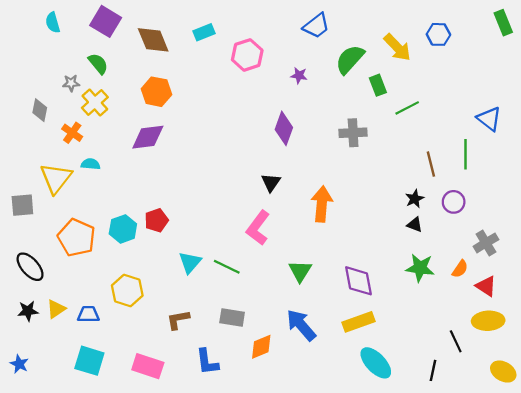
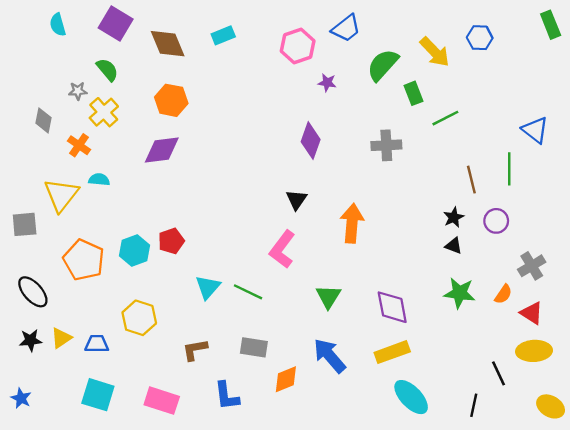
pink hexagon: (247, 55) -> (298, 46), moved

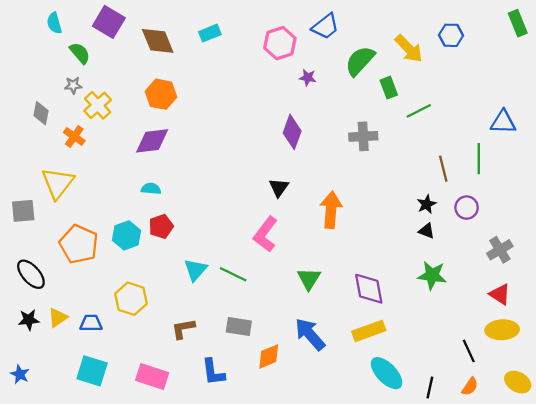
green semicircle: (107, 70) -> (80, 53), moved
blue triangle: (535, 130) -> (503, 122), turned -36
cyan semicircle: (99, 180) -> (151, 189), moved
orange semicircle: (503, 294) -> (470, 386), moved
black line: (474, 405) -> (430, 388), moved

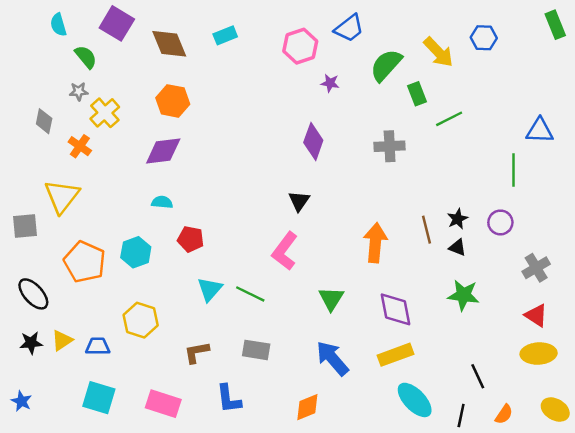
brown line: (443, 169) -> (427, 230), moved
orange arrow: (331, 210) -> (375, 243), moved
red pentagon: (161, 226) -> (191, 239), moved, turned 30
black line: (469, 351) -> (478, 376), moved
orange diamond: (269, 356) -> (307, 407), moved

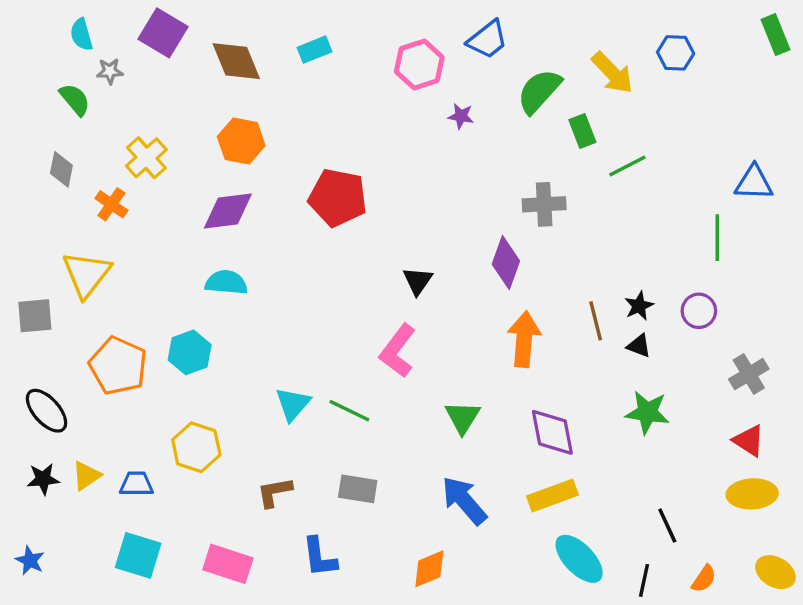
green semicircle: (86, 57) -> (75, 99), moved
gray star: (79, 91) -> (110, 71), moved
purple diamond: (313, 141) -> (506, 263), moved
cyan semicircle: (162, 202) -> (226, 283), size x1.4
red pentagon: (191, 239) -> (338, 198), moved, size x1.6

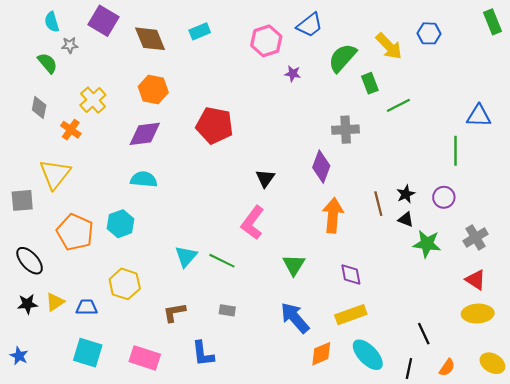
green star: (647, 412) -> (427, 244), moved
purple diamond: (552, 432) -> (351, 274), size x0.7
gray rectangle: (358, 489) -> (227, 310), size x0.7
orange diamond: (429, 569) -> (321, 354), moved

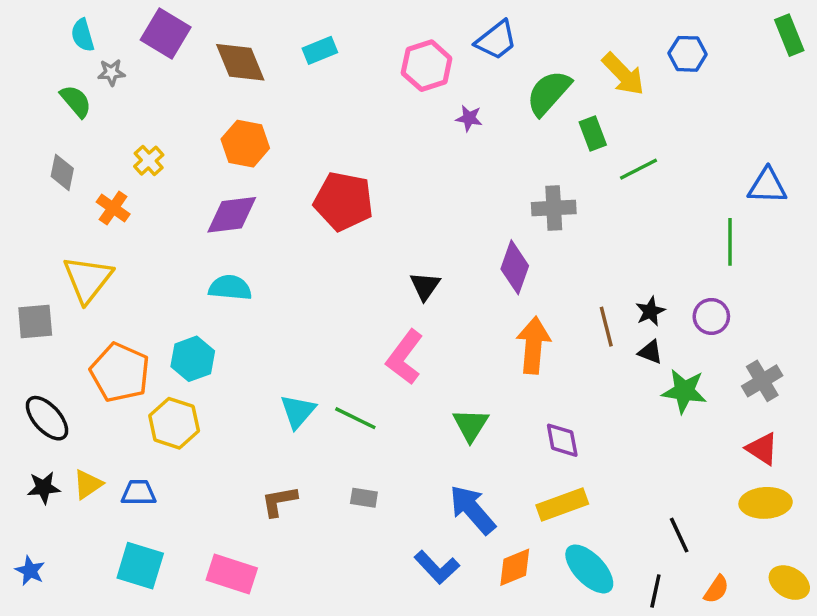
yellow cross: (93, 100) -> (149, 161), size x0.7
yellow hexagon: (125, 284) -> (174, 423), moved
blue L-shape: (203, 354) -> (437, 567), moved, turned -36

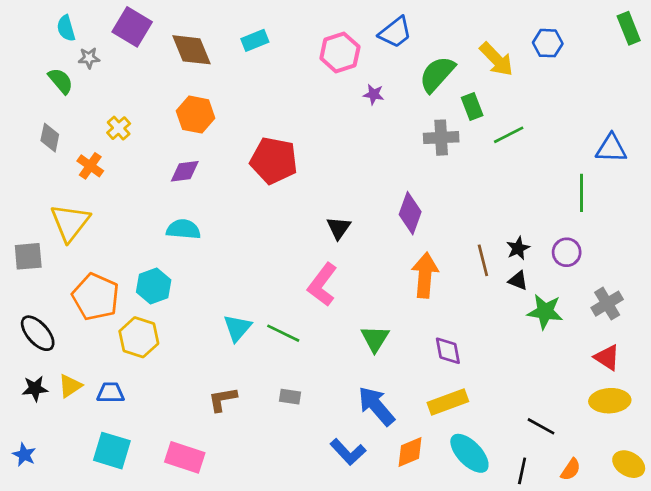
gray cross: (554, 208) -> (441, 138), moved
purple diamond: (232, 215) -> (185, 171), size x0.7
black line: (679, 535) -> (541, 426), turned -36

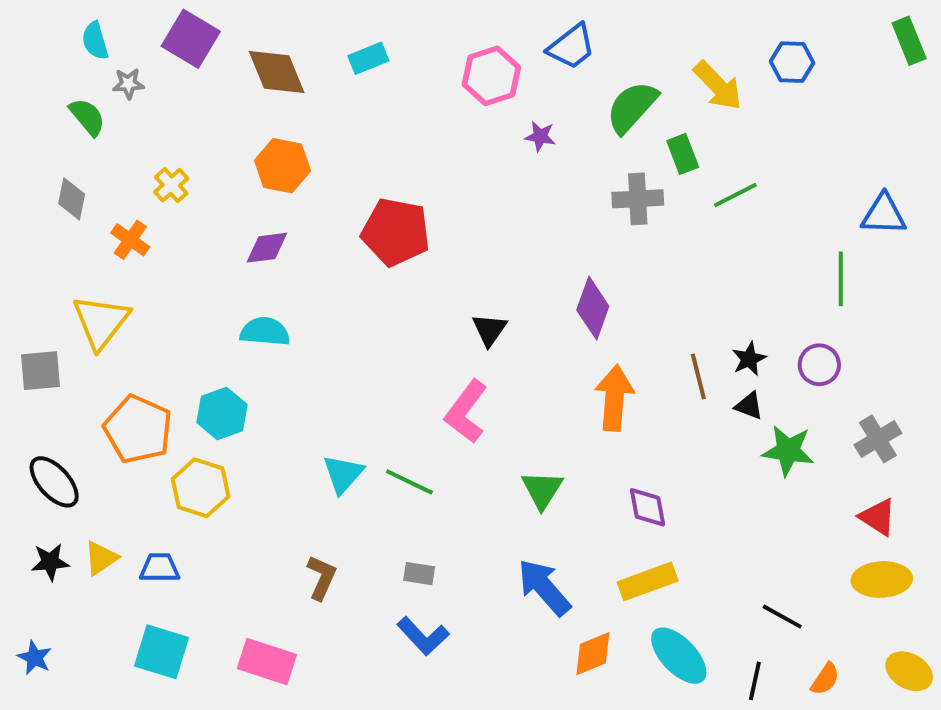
brown L-shape: (223, 399) -> (322, 578), turned 124
blue L-shape: (348, 452) -> (423, 636), moved

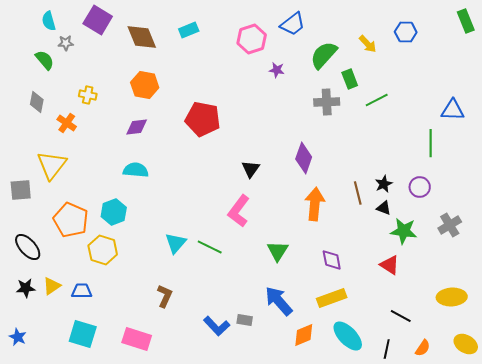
yellow arrow: (718, 86) -> (368, 44), size x0.7
yellow cross: (171, 185) -> (88, 95), turned -36
red triangle: (878, 517) -> (390, 265), moved
gray rectangle: (419, 574) -> (245, 320), moved

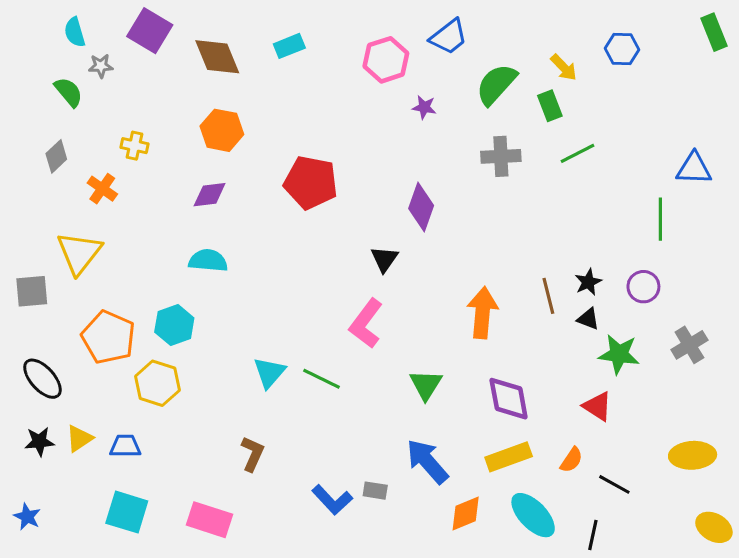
green rectangle: (350, 79) -> (550, 106), moved
gray diamond: (37, 102) -> (56, 156), turned 35
purple diamond: (304, 158) -> (421, 207), moved
purple diamond: (332, 260) -> (509, 399), size x1.4
orange semicircle: (423, 348) -> (571, 460), moved

